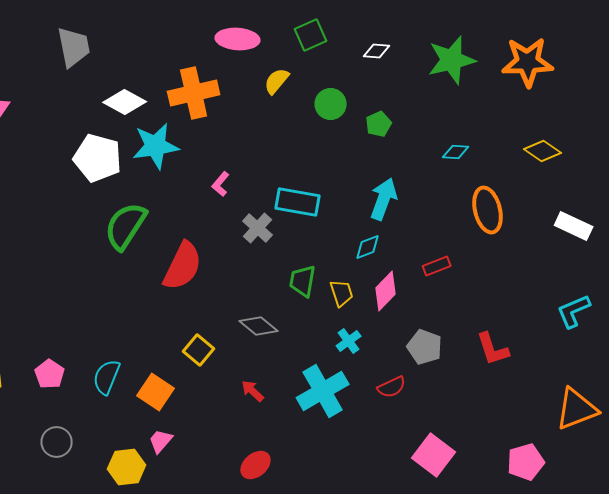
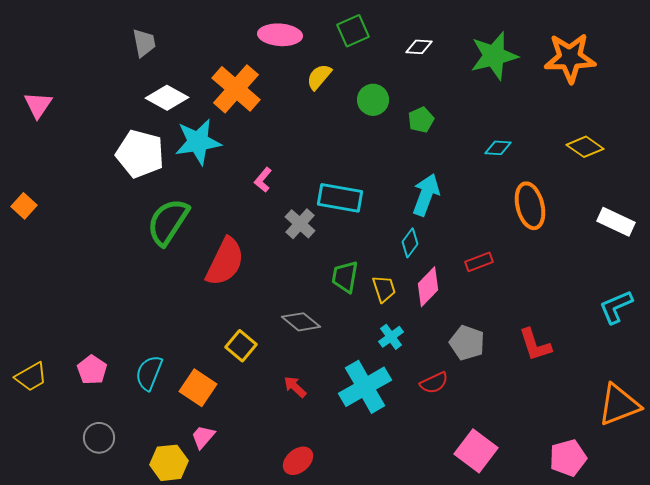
gray trapezoid: (74, 47) -> (144, 43), moved, size x0.7
orange cross: (194, 93) -> (236, 89), turned -36
cyan diamond: (368, 247) -> (410, 243), turned -32

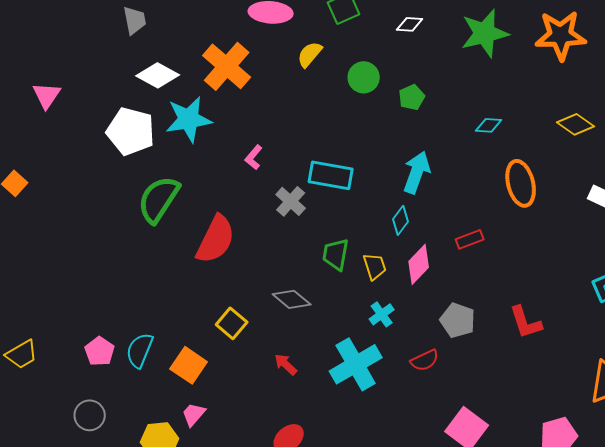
pink triangle: (38, 105) -> (47, 95), moved
pink pentagon: (92, 370) -> (100, 351), moved

